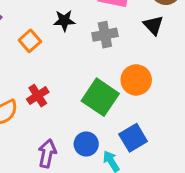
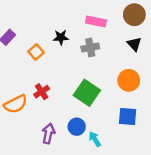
black triangle: (153, 25) -> (134, 44), moved
orange circle: (136, 80) -> (129, 80), moved
blue square: (133, 138) -> (128, 116), moved, turned 36

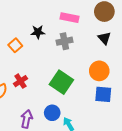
blue square: (128, 116) -> (103, 94), moved

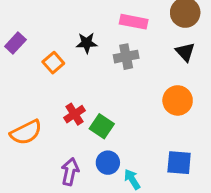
red cross: (20, 81) -> (75, 114), moved
green square: (61, 82) -> (102, 126), moved, size x0.7
blue square: (103, 94) -> (179, 163), moved

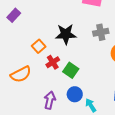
black star: (87, 43) -> (66, 34), moved, size x1.5
gray cross: (126, 57) -> (101, 32), moved
orange square: (53, 63) -> (39, 46), moved

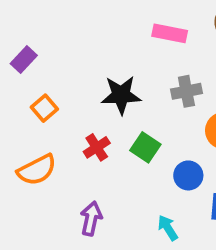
orange square: (39, 46) -> (44, 108), moved
green square: (71, 70) -> (145, 147), moved
blue circle: (75, 94) -> (188, 175), moved

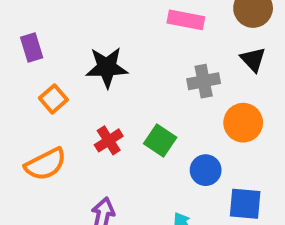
purple rectangle: (24, 60) -> (32, 48), turned -60
black star: (121, 95) -> (107, 67), moved

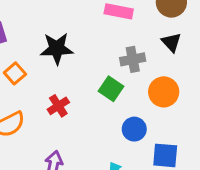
green square: (160, 140) -> (111, 89), moved

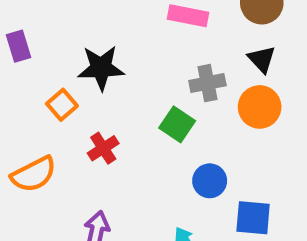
orange square: (15, 73) -> (62, 105), moved
orange circle: (164, 92) -> (260, 107), moved

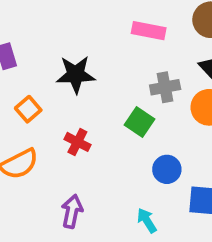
orange square: (62, 105) -> (28, 109), moved
red cross: (103, 148) -> (77, 142), turned -30

